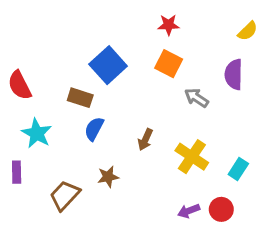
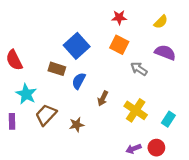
yellow semicircle: (248, 31) -> (161, 22), moved
purple semicircle: (234, 74) -> (165, 52), turned 110
blue semicircle: (94, 129) -> (79, 81), moved
brown trapezoid: (65, 195) -> (46, 115), moved

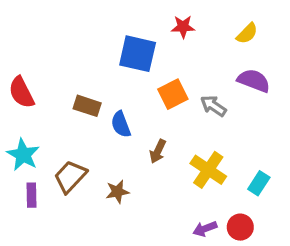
orange square: (119, 45) -> (173, 94), moved, turned 36
blue square: (77, 46) -> (138, 54), moved, turned -35
blue semicircle: (79, 81) -> (121, 124), turned -49
cyan star: (26, 94) -> (23, 155), moved
purple rectangle: (12, 121) -> (32, 195), moved

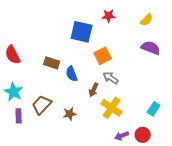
gray arrow: (213, 106) -> (111, 78), moved
yellow cross: (208, 170) -> (112, 108), moved

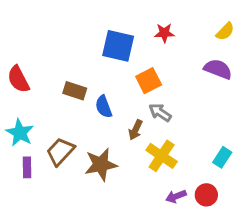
red star: (109, 16) -> (164, 33), moved
yellow semicircle: (147, 20) -> (225, 31), moved
brown star: (70, 114) -> (101, 165), size x1.6

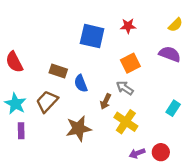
orange square: (149, 81) -> (130, 63), moved
brown trapezoid: (60, 152) -> (47, 101), moved
cyan rectangle: (222, 157) -> (173, 108), moved

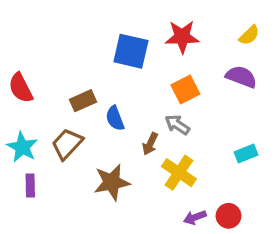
red star: (128, 26) -> (182, 37), size x1.5
brown rectangle: (58, 71) -> (83, 101), turned -42
cyan rectangle: (173, 108) -> (246, 153), turned 35

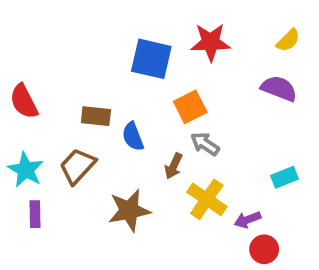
orange square: (185, 90) -> (190, 107), moved
brown rectangle: (83, 101) -> (96, 116), turned 30
purple arrow: (195, 217) -> (248, 220), moved

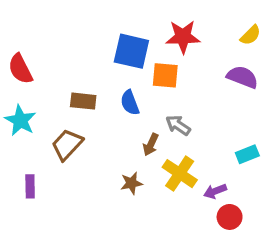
red semicircle: (24, 101) -> (20, 69), moved
orange square: (190, 107) -> (165, 75), moved, turned 32
blue semicircle: (133, 136) -> (130, 103), moved
cyan star: (26, 170) -> (20, 120), moved
brown star: (129, 210) -> (131, 183), moved, size x0.6

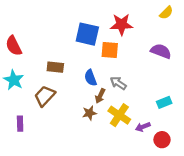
yellow semicircle: (250, 35) -> (166, 13), moved
blue semicircle: (130, 103) -> (91, 78), moved
brown star: (131, 183) -> (89, 113), moved
red circle: (230, 217) -> (162, 140), moved

